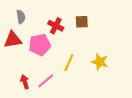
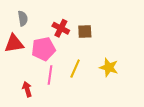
brown square: (82, 22) -> (85, 32), moved
pink line: (46, 81) -> (50, 75), moved, turned -42

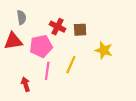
yellow star: (109, 67) -> (104, 50), moved

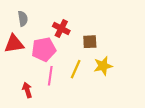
brown square: (80, 30) -> (90, 42), moved
yellow star: (104, 50) -> (103, 66), moved, turned -30

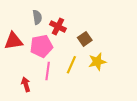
gray semicircle: (23, 19) -> (37, 17), moved
brown square: (90, 42) -> (85, 39), turned -32

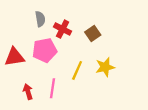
brown square: (85, 39) -> (93, 34), moved
red triangle: (13, 41) -> (15, 57), moved
pink line: (48, 71) -> (53, 88), moved

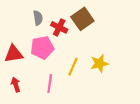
brown square: (93, 34) -> (82, 19), moved, size x1.5
red arrow: (28, 92) -> (16, 85), moved

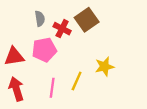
yellow line: (73, 67) -> (77, 81), moved
red arrow: (16, 85) -> (16, 89), size x1.5

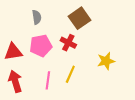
red cross: (62, 29) -> (68, 43), moved
yellow star: (104, 67) -> (106, 61), moved

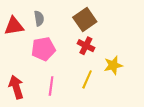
red cross: (68, 43) -> (86, 46), moved
red triangle: (13, 52) -> (14, 26), moved
yellow line: (70, 74) -> (87, 79), moved

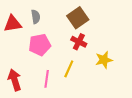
yellow line: (87, 79) -> (69, 69), moved

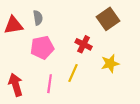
brown square: (78, 18) -> (108, 19), moved

